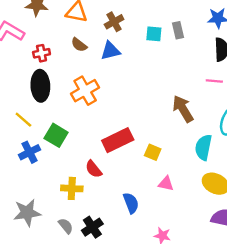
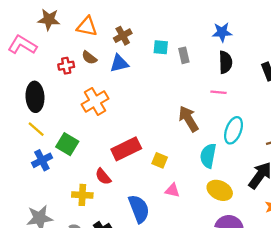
gray rectangle: (178, 30) -> (184, 55), moved
red cross: (42, 53) -> (66, 66), moved
black ellipse: (40, 86) -> (35, 97), moved
blue semicircle: (131, 203) -> (139, 209), size x1.4

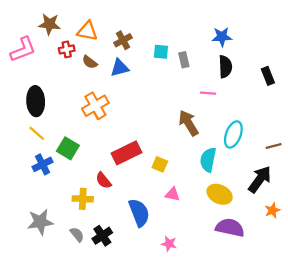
pink L-shape: (22, 45) -> (23, 49), turned 128
red cross: (66, 66) -> (67, 49), moved
pink line: (219, 92) -> (208, 93), moved

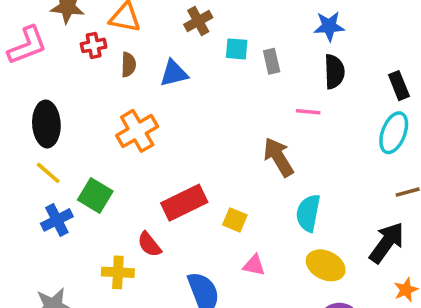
brown cross: (123, 40) -> (198, 21), moved
brown semicircle: (90, 62) -> (128, 65), turned -126
cyan ellipse: (233, 134) -> (394, 133), moved

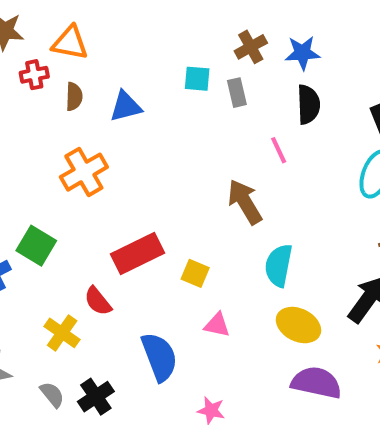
brown cross: (198, 21) -> (251, 47), moved
pink line: (308, 112) -> (279, 150), turned 60
yellow cross: (118, 272) -> (62, 333), turned 32

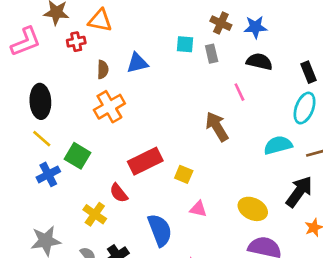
brown cross: (251, 47) -> (221, 23), turned -36
brown semicircle: (74, 97) -> (103, 70), moved
black semicircle: (308, 105) -> (259, 62), turned -75
cyan semicircle: (279, 265) -> (278, 145), moved, turned 64

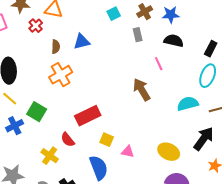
brown cross: (221, 23) -> (145, 12), turned 35
red cross: (76, 42) -> (36, 26), turned -32
cyan square: (185, 44) -> (114, 14), moved, turned -32
black rectangle: (308, 72) -> (211, 49), turned 49
yellow square: (184, 174) -> (107, 140), moved

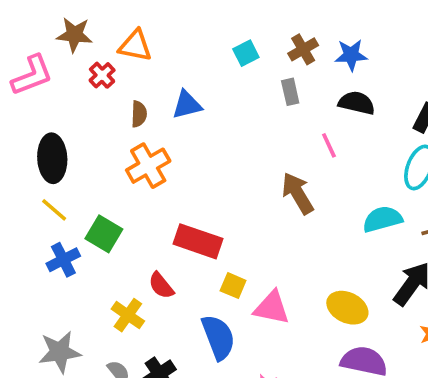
red rectangle: (88, 116) -> (198, 241), turned 45
pink triangle: (128, 152) -> (272, 308), size x1.5

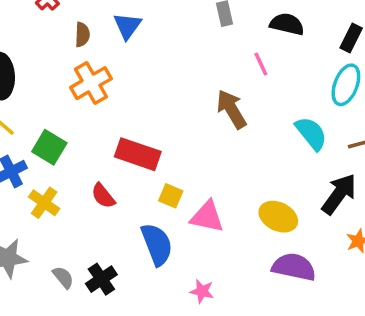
blue triangle: (187, 105) -> (127, 26), turned -40
cyan semicircle: (382, 219) -> (311, 133), turned 66
yellow cross: (128, 315) -> (44, 203), moved

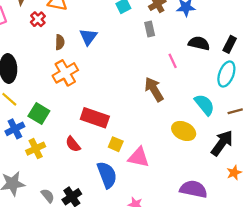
black semicircle: (287, 24) -> (199, 43), moved
yellow cross: (44, 203) -> (36, 149), turned 30
yellow ellipse: (278, 217) -> (184, 131), moved

